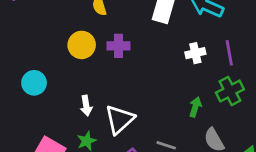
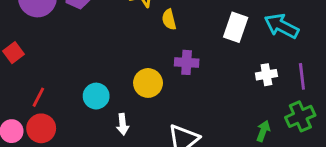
yellow circle: (82, 45) -> (148, 83), moved
white arrow: (86, 106) -> (123, 124), moved

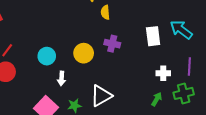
white rectangle: (236, 27) -> (153, 36), moved, turned -36
white cross: (266, 75) -> (163, 73), moved

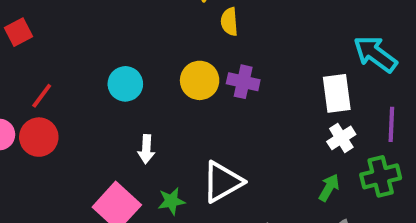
white rectangle: (153, 36) -> (337, 93), moved
yellow circle: (84, 53) -> (200, 80), moved
cyan circle: (47, 56) -> (125, 84), moved
white cross: (163, 73) -> (341, 138), turned -32

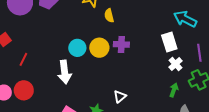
cyan circle: (125, 84) -> (77, 48), moved
red line: (42, 96) -> (23, 59), moved
white arrow: (146, 149) -> (65, 72), moved, size x1.6
white triangle: (222, 182) -> (120, 96), size x0.6

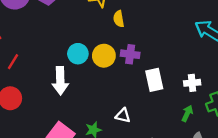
white rectangle: (169, 42) -> (154, 80), moved
white cross: (176, 64) -> (192, 83), turned 32
white triangle: (120, 96) -> (123, 115), turned 48

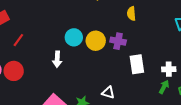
yellow semicircle: (119, 19) -> (131, 14), moved
white arrow: (60, 81) -> (57, 59), size x0.7
green arrow: (187, 113) -> (164, 87), moved

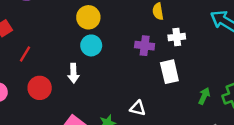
yellow circle: (96, 41) -> (88, 17), moved
white cross: (169, 69) -> (177, 37), moved
red circle: (14, 71) -> (40, 88), moved

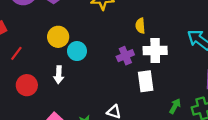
yellow circle: (88, 17) -> (58, 37), moved
white cross: (177, 37) -> (155, 50), size x1.5
purple cross: (145, 46) -> (125, 56), turned -35

